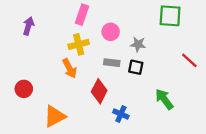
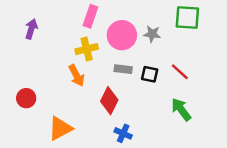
pink circle: (111, 32) -> (122, 35), size x1.5
gray star: (138, 44) -> (152, 34), moved
red line: (189, 60) -> (180, 72), moved
blue cross: (121, 114) -> (123, 133), moved

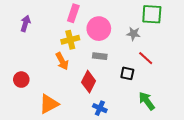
gray star: (152, 34) -> (133, 34), moved
black square: (150, 74) -> (127, 73), moved
green arrow: (181, 109) -> (147, 101), moved

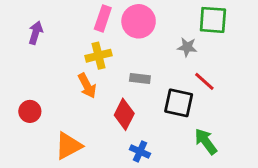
pink circle: (99, 29) -> (139, 21), moved
black square: (127, 73) -> (179, 103), size x1.5

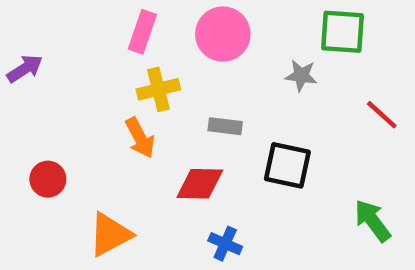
pink rectangle: (103, 18) -> (142, 32), moved
purple arrow: (36, 33) -> (25, 69), moved, turned 40
red line: (204, 81) -> (382, 115), moved
red diamond: (124, 114) -> (200, 184), turned 64
green arrow: (206, 141) -> (373, 221), moved

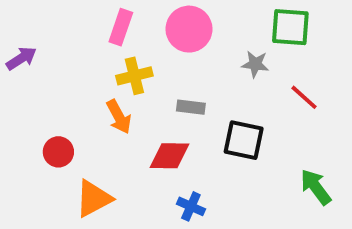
red line: (382, 115) -> (304, 97), moved
red circle: (48, 179) -> (58, 152), moved

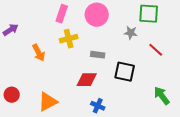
orange arrow: (119, 117) -> (39, 53), moved
red circle: (58, 152) -> (12, 95), moved

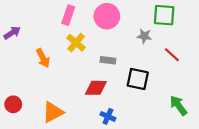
yellow cross: (69, 39) -> (76, 43), turned -36

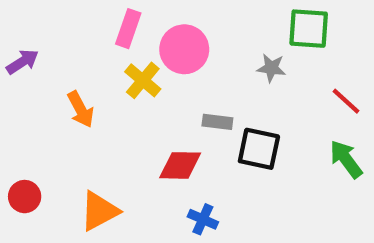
pink circle: (107, 16) -> (184, 49), moved
red line: (172, 55) -> (346, 101), moved
gray rectangle: (108, 60) -> (217, 122), moved
green arrow: (178, 105) -> (346, 159), moved

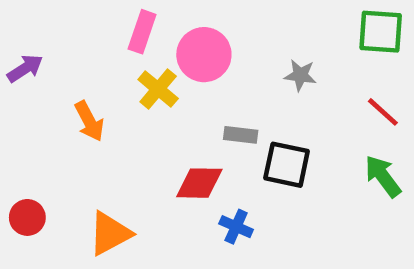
green square: (309, 29) -> (381, 32), moved
blue cross: (203, 219) -> (236, 227), moved

